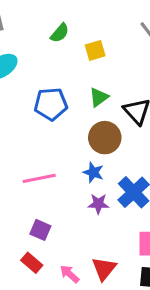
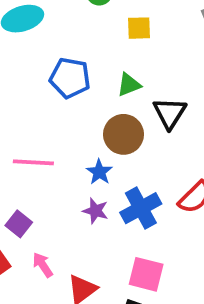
pink arrow: (70, 274) -> (43, 265), moved

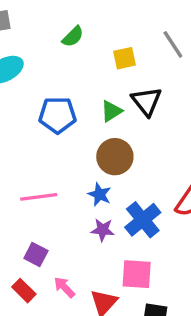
yellow square: (139, 28) -> (124, 58), moved
black triangle: (170, 113) -> (147, 101), moved
pink square: (146, 274) -> (137, 274), moved

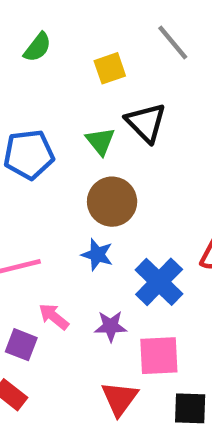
green triangle: (111, 111) -> (100, 141), turned -30
purple star: (103, 230) -> (111, 326), moved
pink arrow: (64, 287) -> (54, 317), moved

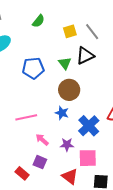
gray line: (173, 42) -> (92, 32), moved
black triangle: (146, 123) -> (85, 56), turned 48
purple square: (21, 345) -> (40, 162), moved
red triangle: (119, 399) -> (70, 176), turned -30

